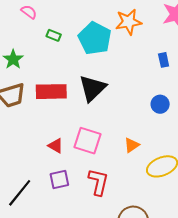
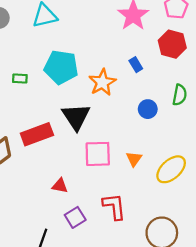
orange star: (129, 22) -> (102, 82), moved
pink square: (88, 141) -> (98, 154), moved

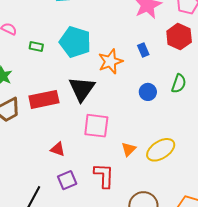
orange triangle: (134, 159) -> (129, 149), moved

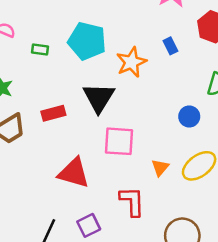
blue circle: (148, 92) -> (189, 116), moved
red rectangle: (44, 99) -> (53, 113), size x0.7
red triangle: (58, 149) -> (74, 173), size x1.8
purple square: (67, 180) -> (89, 225), moved

